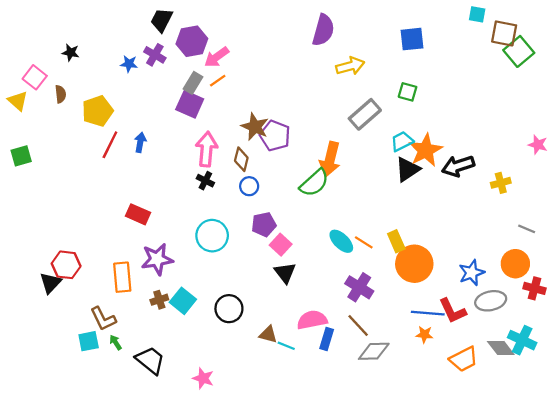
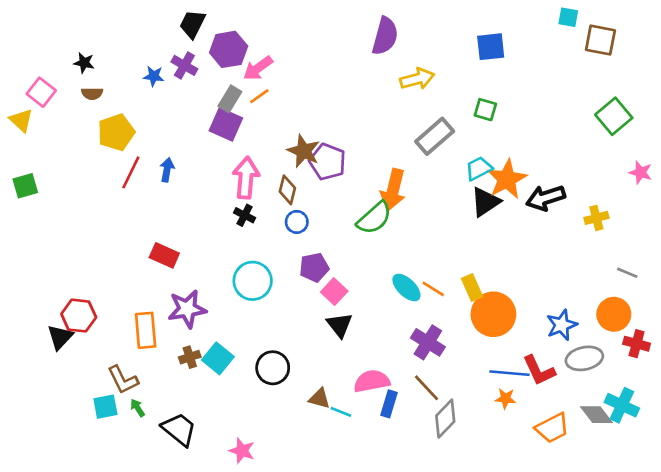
green square: (519, 51) -> (614, 116), moved
brown semicircle: (60, 94) -> (92, 94), moved, turned 96
gray diamond: (374, 351) -> (445, 419), turned -44

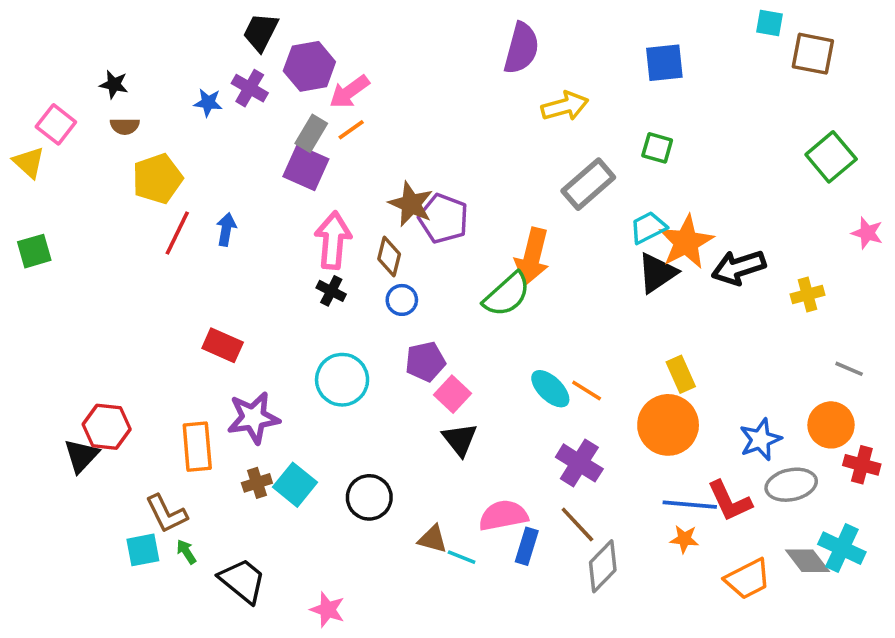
yellow rectangle: (472, 288) -> (681, 374), moved

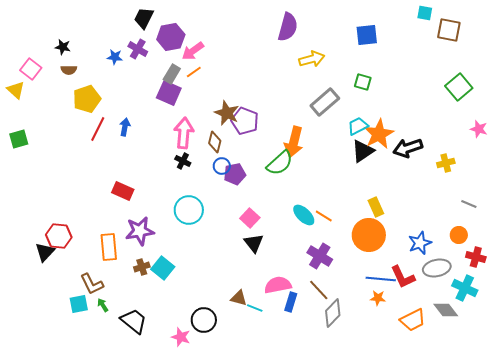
purple pentagon: (425, 362) -> (235, 174), moved
orange circle: (831, 425) -> (459, 235), size x0.7
black circle: (369, 497) -> (204, 320), moved
cyan cross: (842, 548) -> (465, 288), moved

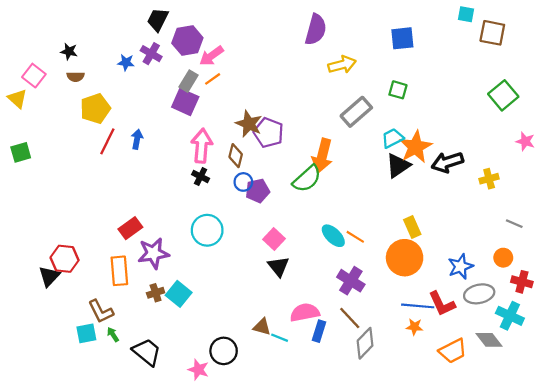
red rectangle: (123, 191) -> (130, 228), moved, turned -60

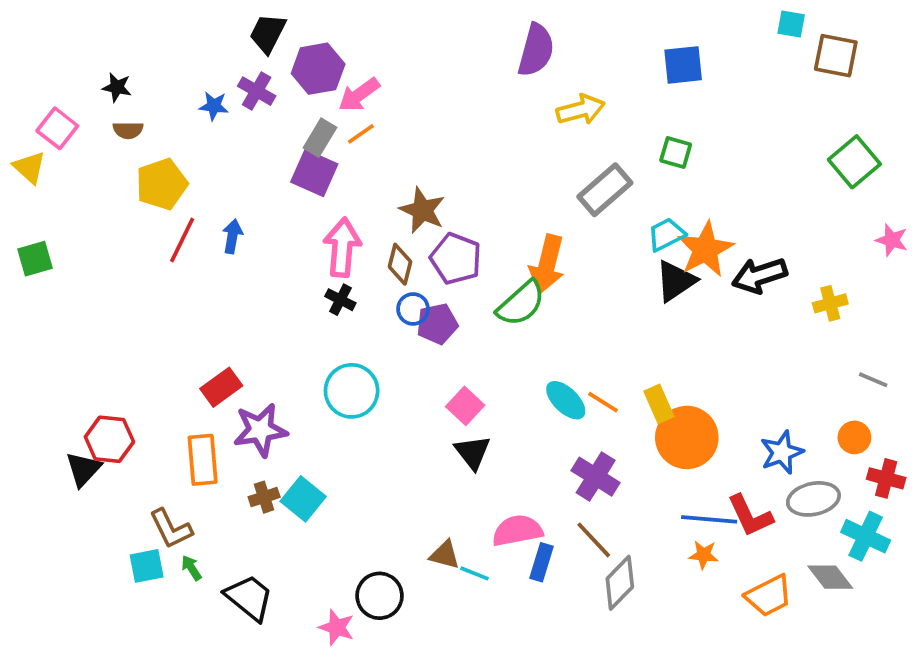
purple pentagon: (269, 133) -> (456, 259), moved
yellow rectangle: (412, 227) -> (659, 404), moved

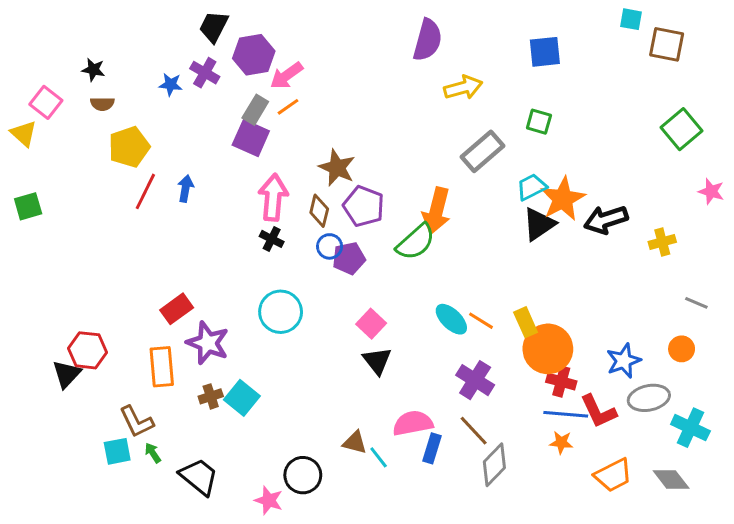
purple star: (260, 430) -> (208, 343), turned 30
red cross: (886, 478) -> (561, 382), moved
cyan line: (474, 573) -> (379, 457), turned 30
gray diamond: (830, 577) -> (671, 480), moved

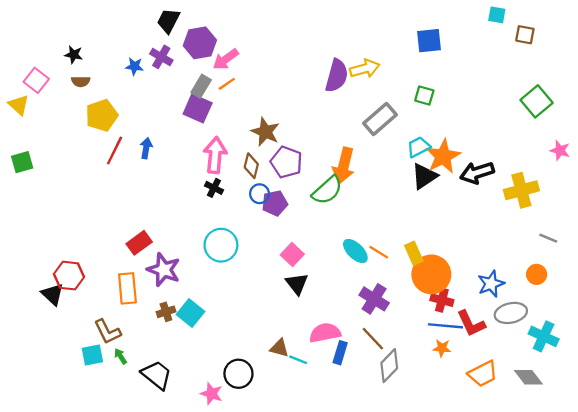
purple semicircle: (428, 40) -> (337, 76), moved
brown square: (667, 44) -> (525, 35), size x0.7
yellow cross: (662, 242) -> (521, 190), size x1.6
black triangle: (67, 374) -> (53, 294), turned -30
cyan line: (379, 457) -> (298, 360), turned -30

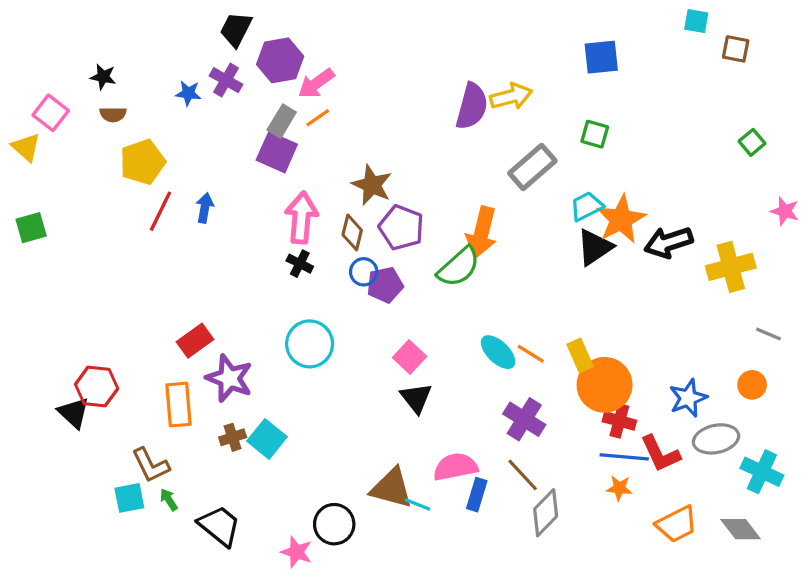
green square: (537, 101) -> (752, 142), size x0.6
brown triangle: (279, 348) -> (392, 488), size x1.6

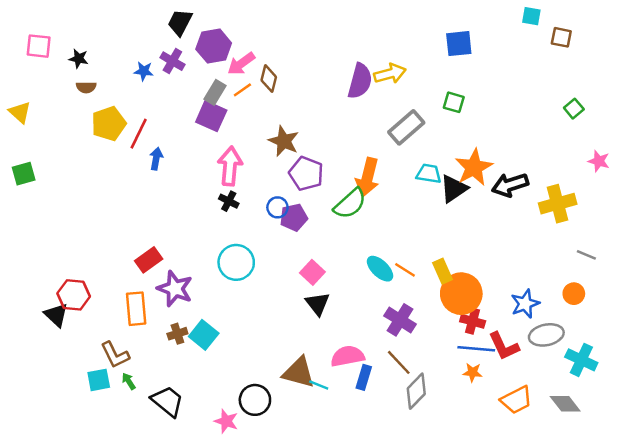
pink square: (51, 113) -> (39, 46), moved, turned -32
cyan trapezoid: (587, 206) -> (429, 174), moved, turned 36
red line: (160, 211) -> (139, 134), moved
brown diamond: (352, 232) -> (269, 79), moved

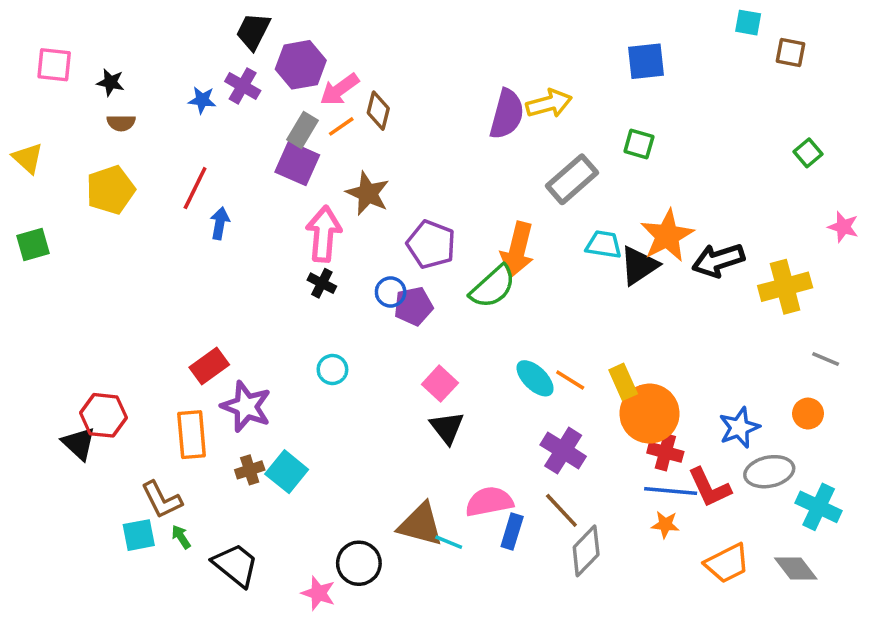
yellow pentagon: (109, 124) -> (111, 190), moved
brown star: (284, 141) -> (368, 193), moved
cyan circle: (236, 262) -> (332, 370), size x0.6

